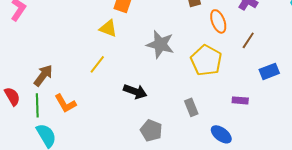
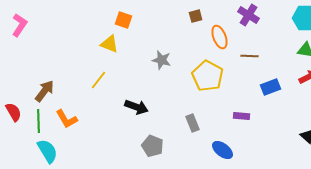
brown line: (248, 40) -> (250, 56), turned 60
gray star: (160, 44) -> (162, 60), size x0.7

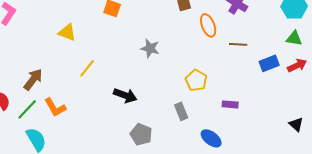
yellow triangle: (110, 44) -> (67, 32), moved
yellow pentagon: (208, 76) -> (196, 80), moved, size x0.7
blue rectangle: (270, 87) -> (269, 63), moved
green line: (38, 121) -> (27, 109), turned 45

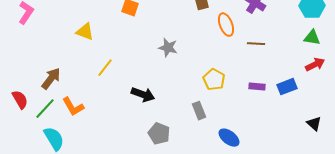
blue rectangle: (269, 63) -> (287, 87), moved
purple rectangle: (230, 104) -> (257, 87), moved

